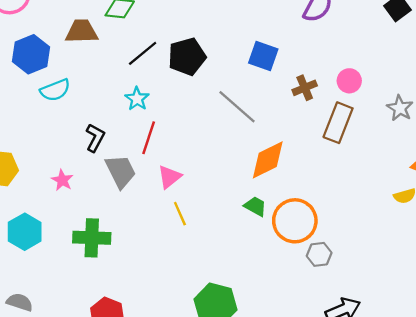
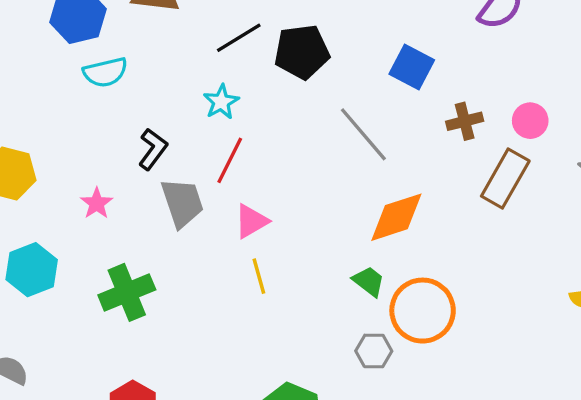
green cross: (92, 238) -> (127, 292), turned -33
gray hexagon: (319, 254) -> (374, 351), moved

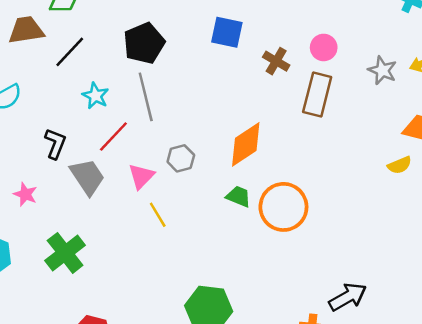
black line: (239, 38) -> (70, 52), moved
brown cross: (465, 121) -> (276, 61), turned -30
gray line: (363, 134) -> (146, 97), moved, turned 42
red line: (230, 160) -> (113, 136), turned 32
gray hexagon: (374, 351) -> (181, 158), moved

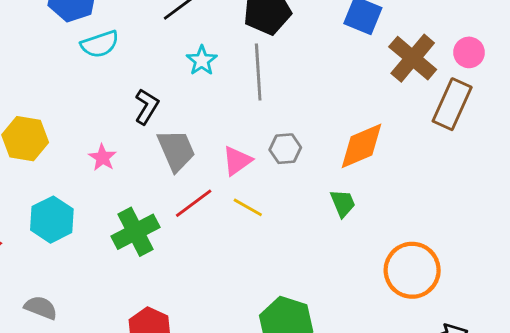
brown cross: (276, 61) -> (413, 58), size x1.6
red line: (113, 136) -> (194, 203), moved
green trapezoid: (239, 196) -> (343, 203), turned 35
orange circle: (283, 207) -> (412, 270), moved
yellow line: (158, 215) -> (248, 207), turned -40

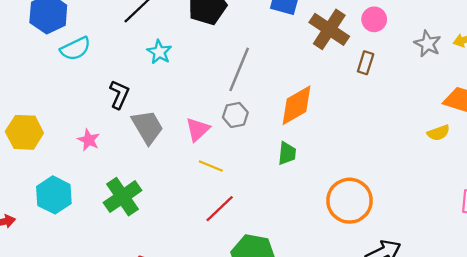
gray line: (258, 72) -> (239, 69), moved, turned 33
brown rectangle: (452, 104) -> (366, 63), size x0.6
red line: (194, 203) -> (220, 209), moved
green trapezoid: (343, 203) -> (287, 153), turned 35

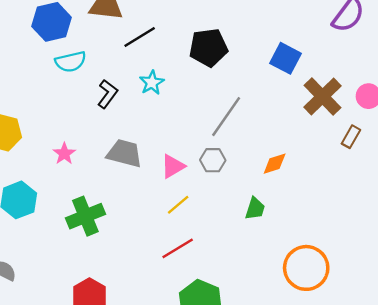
black L-shape: (119, 94) -> (107, 94), moved
orange diamond: (297, 105) -> (275, 164), size x0.6
gray trapezoid: (147, 127) -> (124, 153), turned -57
yellow line: (211, 166) -> (178, 205), turned -75

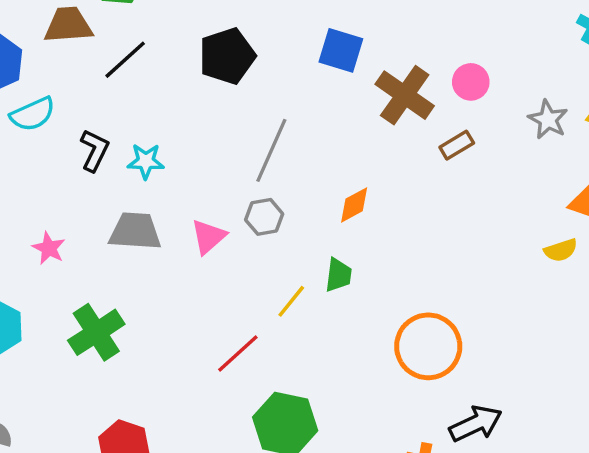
cyan star: (152, 83) -> (146, 161), moved, turned -30
brown rectangle: (351, 137) -> (457, 145), turned 40
yellow line: (178, 205) -> (291, 301), moved

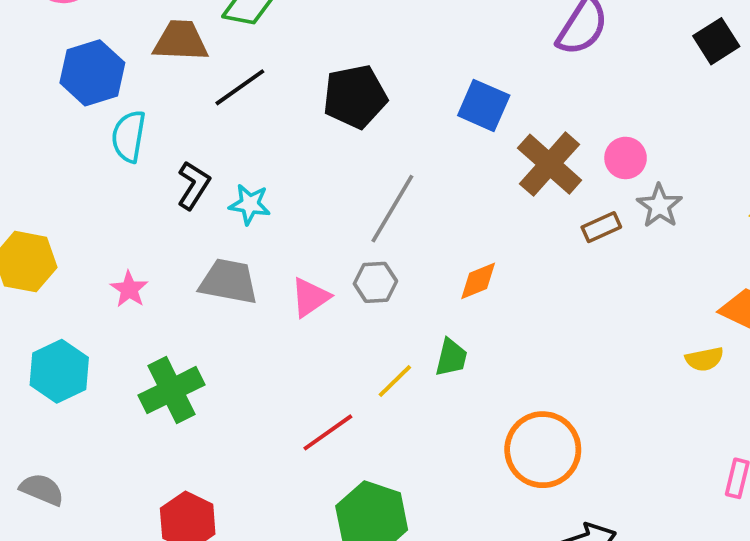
cyan semicircle: (33, 114) -> (129, 136), turned 117
gray star: (548, 120) -> (660, 206), moved

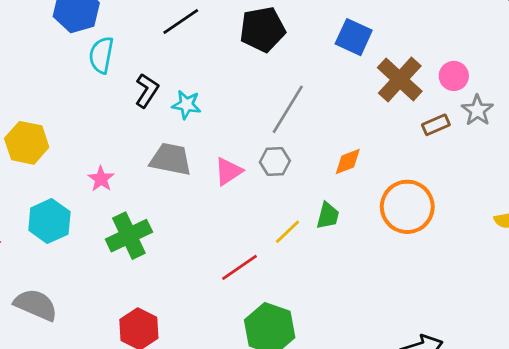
pink star: (129, 289) -> (101, 179), moved
orange circle: (543, 450) -> (407, 207), moved
gray semicircle: (42, 489) -> (36, 305), size x1.4

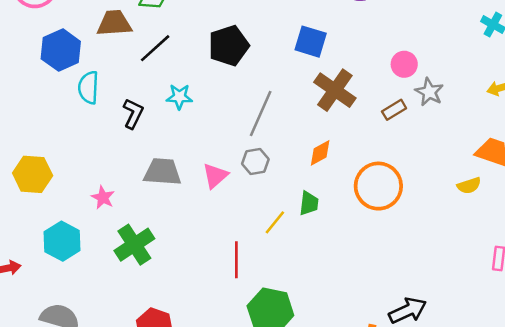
brown cross: (400, 79) -> (335, 90), moved
cyan star: (186, 105) -> (179, 97), moved
red line: (239, 267) -> (236, 260), turned -48

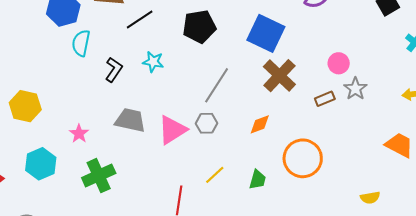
blue square: (311, 42) -> (266, 33), size x1.4
pink triangle: (215, 176) -> (172, 130), size x1.4
yellow semicircle: (469, 186) -> (370, 198), moved
green trapezoid: (309, 203) -> (258, 180), moved

